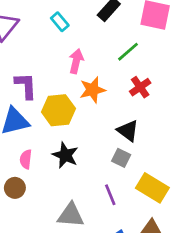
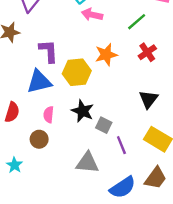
pink arrow: (76, 61) -> (92, 15), moved, turned -90
black triangle: (128, 131) -> (148, 99), moved, turned 30
gray square: (121, 158) -> (104, 125), moved

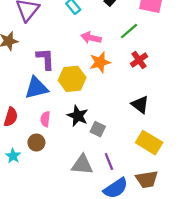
pink arrow: (92, 15) -> (91, 38), moved
black triangle: (148, 99) -> (140, 105), turned -30
purple line: (121, 145) -> (109, 161), moved
cyan star: (14, 165) -> (13, 156), moved
brown trapezoid: (155, 178) -> (147, 179), turned 45

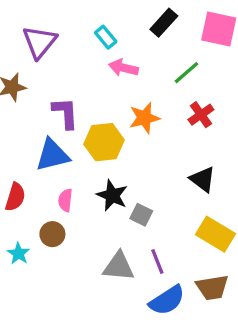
pink arrow: (91, 38) -> (123, 68), moved

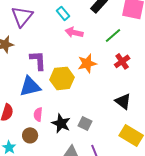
black star: (112, 195) -> (61, 123), moved

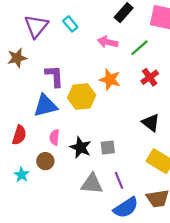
cyan rectangle: (63, 13) -> (70, 24), moved
pink arrow: (74, 32) -> (108, 42), moved
orange star: (87, 63) -> (110, 79), turned 30
gray square: (85, 123) -> (108, 148), turned -32

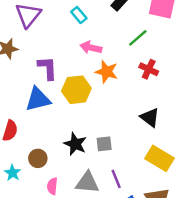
cyan rectangle: (70, 24) -> (79, 15), moved
pink arrow: (108, 42) -> (91, 48), moved
red cross: (150, 77) -> (149, 69), turned -30
pink semicircle: (54, 137) -> (52, 186), moved

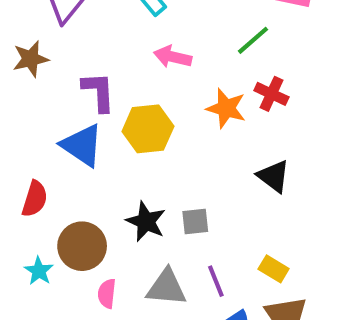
orange star: (107, 72) -> (226, 108), moved
blue triangle: (38, 99) -> (82, 145), turned 48
brown circle: (38, 158) -> (82, 246), size x1.5
yellow rectangle: (160, 158) -> (274, 269), moved, size x0.6

